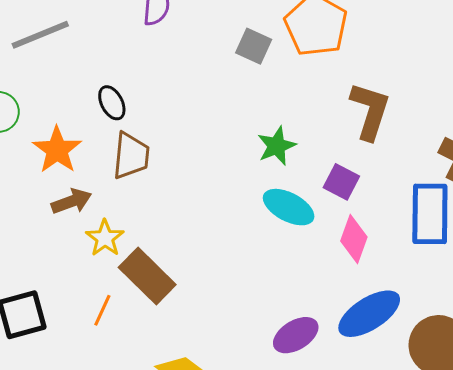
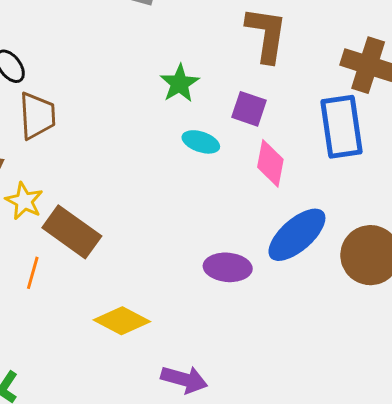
cyan ellipse: (289, 207) -> (201, 142), size x0.7
purple ellipse: (296, 335) -> (228, 267), turned 45

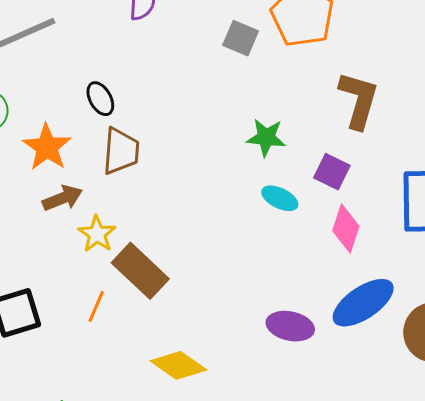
green star: (179, 83) -> (266, 137), turned 30

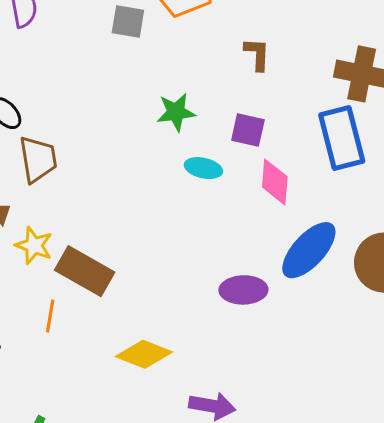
brown L-shape: (359, 100) -> (257, 54), size x0.6

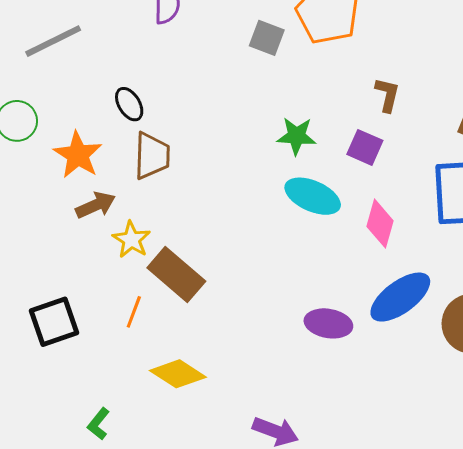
purple square: (248, 130) -> (365, 147), moved
cyan ellipse: (203, 168) -> (313, 196), size x1.5
yellow diamond: (144, 354) -> (178, 374), moved

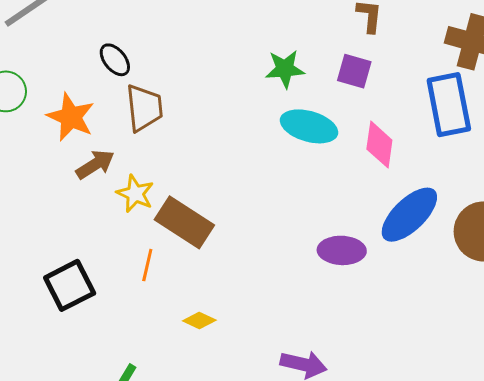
yellow diamond: (178, 374) -> (199, 321), size x0.6

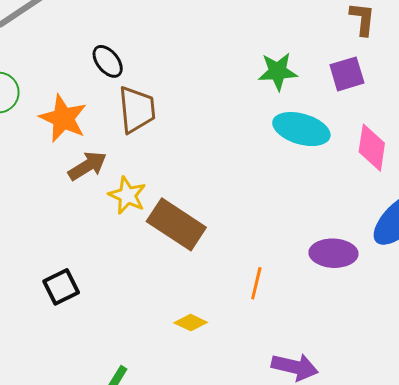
purple square: (354, 71) -> (347, 74), turned -33
orange line: (147, 265) -> (256, 283), moved
black square: (70, 285) -> (61, 287), size x0.7

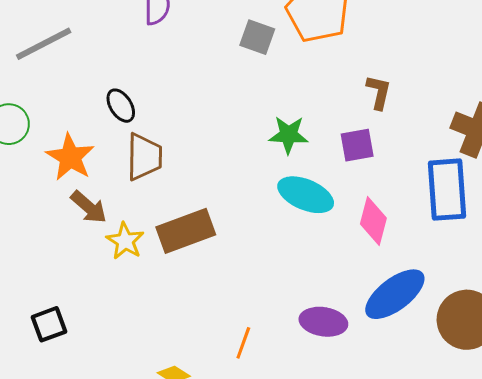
brown arrow: (87, 166) -> (89, 207), turned 66
brown rectangle: (176, 224) -> (186, 231), moved, turned -60

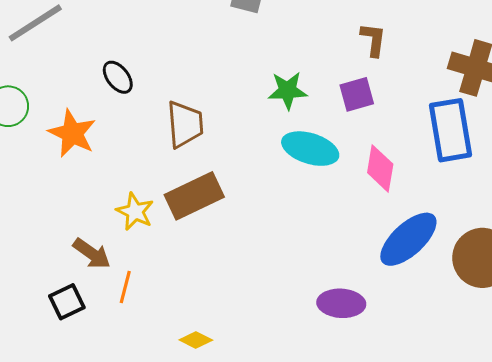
brown trapezoid: (144, 157) -> (185, 124), moved
brown arrow: (89, 207) -> (92, 254), moved
purple ellipse: (323, 322) -> (341, 303), moved
orange line: (243, 343) -> (125, 287), moved

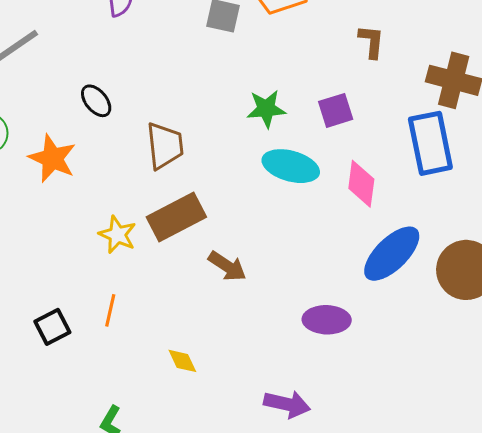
brown L-shape: (373, 40) -> (371, 42), moved
brown arrow: (92, 254) -> (227, 266), moved
yellow diamond: (196, 340) -> (182, 361), turned 40

